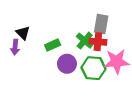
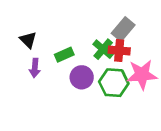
gray rectangle: (101, 24) -> (123, 29), turned 30
purple arrow: (15, 47) -> (35, 68), moved

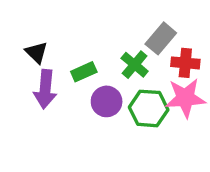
red cross: (119, 51) -> (185, 63), moved
purple arrow: (35, 68) -> (45, 89), size x1.5

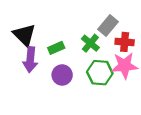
black triangle: (36, 52) -> (24, 35), size x1.5
purple circle: (107, 101) -> (62, 75), moved

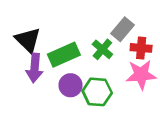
green rectangle: (56, 48) -> (64, 55), size x1.6
green hexagon: (100, 73) -> (97, 92), moved

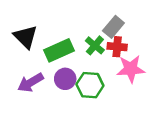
red cross: (141, 48) -> (117, 47), moved
purple arrow: (35, 68) -> (31, 83), moved, turned 55

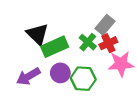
black triangle: (26, 37) -> (37, 34), moved
red cross: (117, 47) -> (108, 43), turned -30

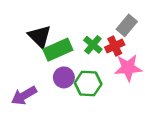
gray rectangle: (105, 25) -> (127, 25), moved
purple arrow: (28, 76) -> (24, 96), moved

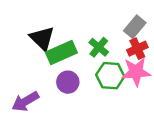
red cross: (115, 46) -> (137, 49), moved
green hexagon: (88, 83) -> (110, 76), moved

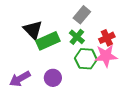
gray rectangle: (135, 27) -> (82, 15), moved
purple circle: (68, 82) -> (53, 78), moved

